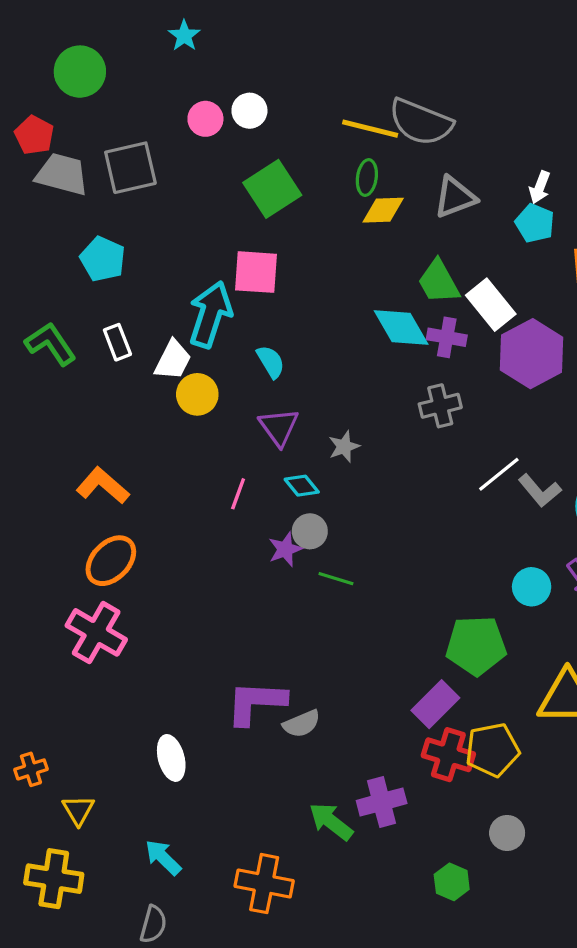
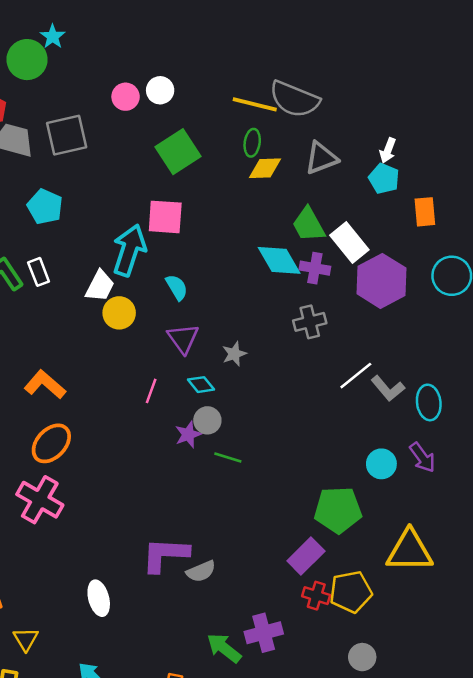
cyan star: (184, 36) -> (53, 37), moved
white rectangle: (117, 342) -> (39, 272), moved
red cross: (448, 755) -> (316, 596), size x0.7

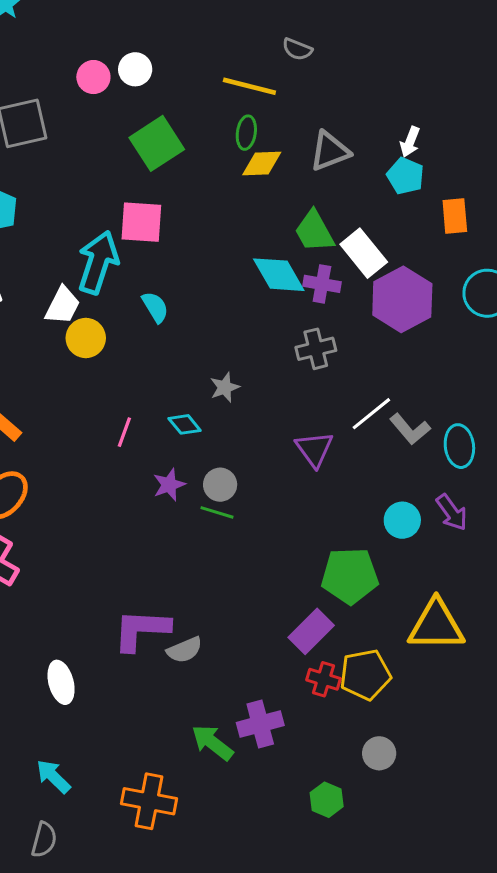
gray semicircle: (294, 99) -> (297, 49), moved, size x0.5
purple triangle: (183, 338) -> (314, 449), moved
gray circle: (207, 420) -> (220, 485), moved

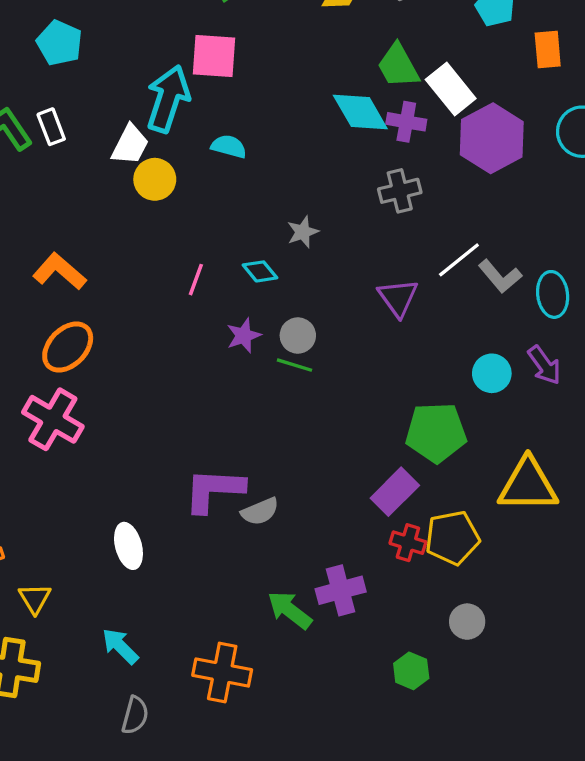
cyan semicircle: (155, 307) -> (229, 146), turned -44
gray semicircle: (44, 840) -> (135, 715), moved

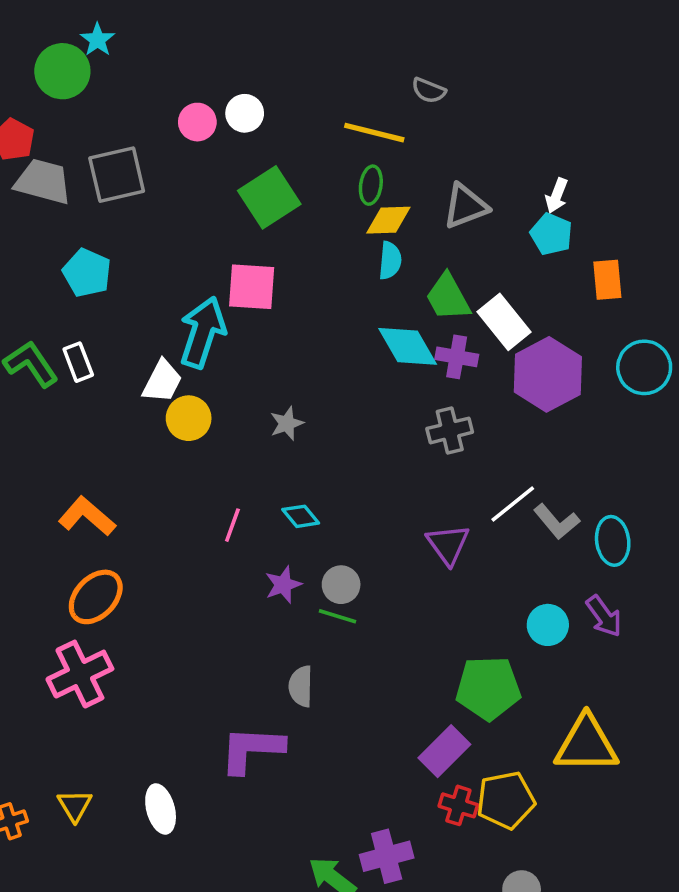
cyan semicircle: (229, 146) -> (390, 260), moved, turned 80
gray star: (303, 232) -> (287, 423), moved
pink cross: (53, 419) -> (80, 674), turned 34
gray semicircle: (260, 511) -> (301, 686), moved, turned 114
yellow triangle: (35, 599) -> (75, 805), moved

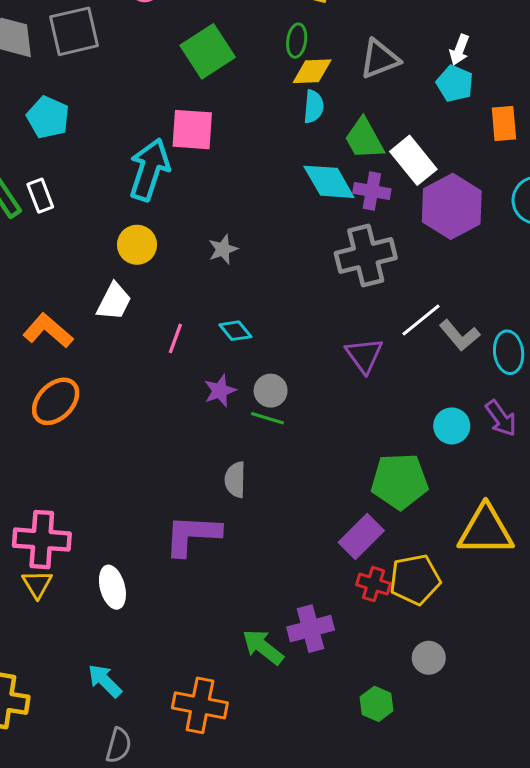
white trapezoid: (162, 381) -> (114, 302), moved
gray cross: (450, 430) -> (366, 256), size x1.5
pink cross: (80, 674) -> (42, 540), moved, turned 30

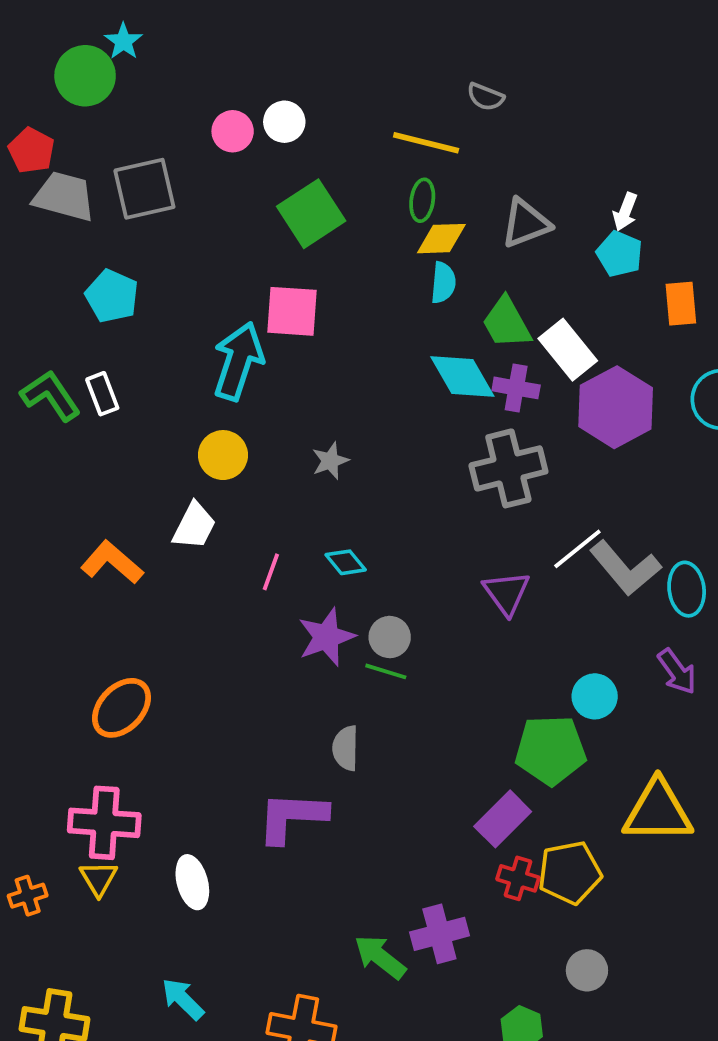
gray L-shape: (459, 335) -> (625, 568), size x1.4
purple star: (220, 391) -> (326, 637), size x1.4
orange ellipse: (56, 401) -> (121, 708), moved
cyan circle: (452, 426) -> (595, 696), moved

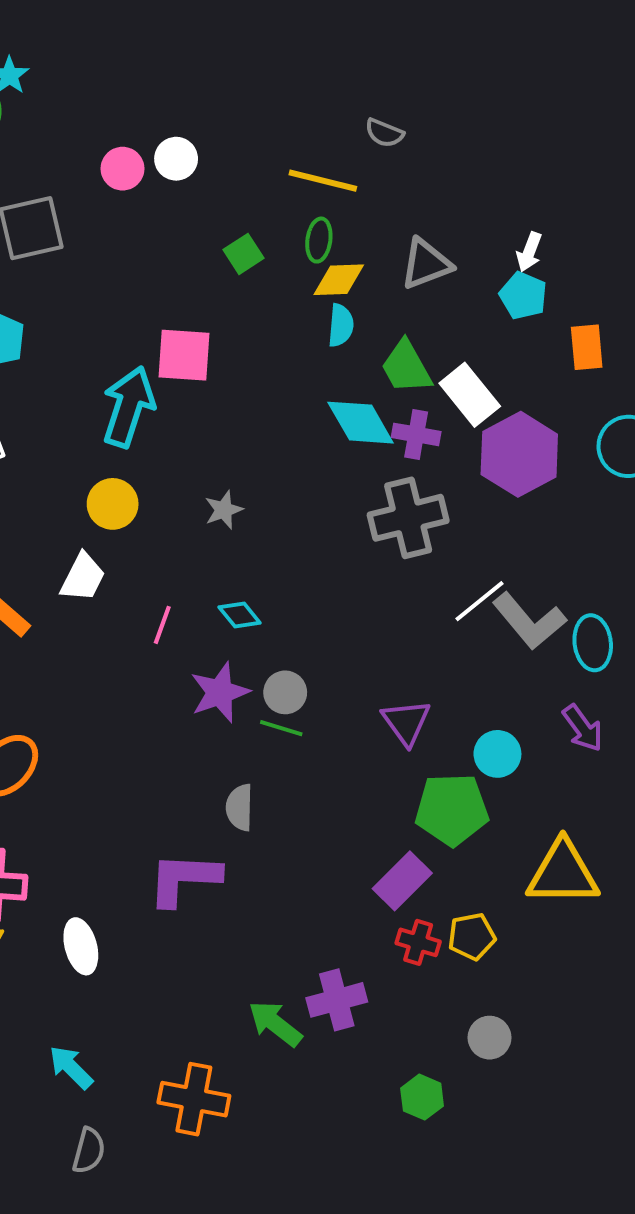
green square: (311, 214) -> (244, 254), moved, size x0.6
purple triangle: (507, 593) -> (406, 722), moved
yellow pentagon: (570, 873) -> (472, 936), size x0.7

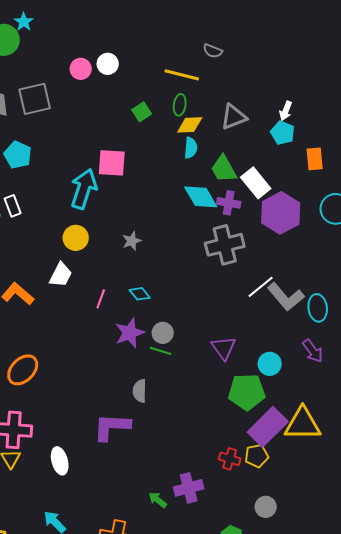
purple rectangle: (402, 881) -> (268, 427), moved, size x1.4
green arrow: (275, 1024) -> (158, 500), size x0.7

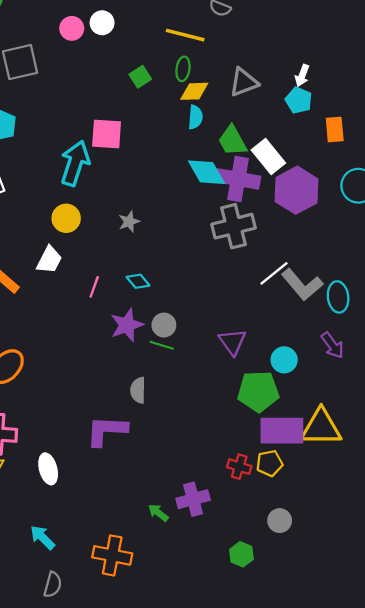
purple cross: (229, 203) -> (238, 179), size x1.6
purple rectangle: (268, 427) -> (282, 431), turned 45

